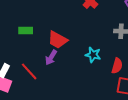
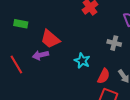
purple arrow: (51, 57) -> (41, 55), turned 35

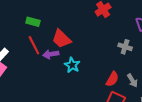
cyan star: (82, 61) -> (72, 65), moved
red line: (16, 65) -> (34, 45), moved

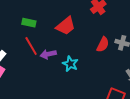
red trapezoid: (61, 39) -> (66, 26), moved, turned -80
red semicircle: (112, 79) -> (103, 44), moved

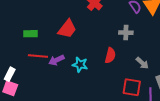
red semicircle: (103, 44) -> (110, 55), moved
red line: (31, 46) -> (38, 56), turned -42

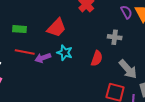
gray arrow: (142, 63) -> (128, 69), size x1.5
cyan star: (80, 65) -> (65, 53), moved

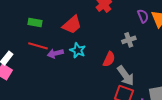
gray cross: (115, 37) -> (129, 40), turned -32
gray arrow: (128, 69) -> (126, 76), moved

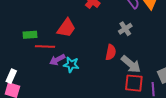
red line: (38, 46) -> (45, 46), moved
cyan star: (78, 50) -> (71, 65), moved

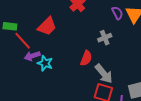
red line: (45, 46) -> (23, 41), turned 36

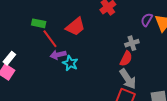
purple semicircle: (117, 13) -> (147, 20), turned -128
red semicircle: (86, 58) -> (126, 59), moved

